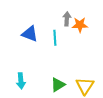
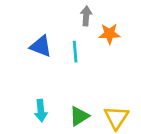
gray arrow: (67, 19) -> (86, 16), moved
cyan arrow: (21, 81) -> (41, 111), moved

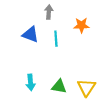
gray arrow: (86, 16) -> (49, 12), moved
green triangle: (79, 116) -> (59, 86), turned 42

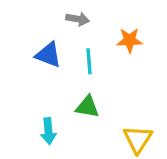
gray arrow: (49, 12) -> (78, 19), turned 96
green triangle: (59, 86) -> (87, 107), moved

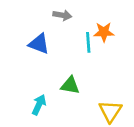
cyan line: (89, 61) -> (88, 42), moved
cyan arrow: (48, 131) -> (39, 105), turned -150

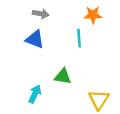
gray arrow: (62, 15) -> (41, 14), moved
orange star: (104, 32) -> (93, 15), moved

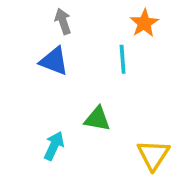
gray arrow: (41, 14) -> (63, 21), turned -119
orange star: (93, 15) -> (144, 23), turned -30

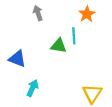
blue triangle: (54, 61) -> (17, 59), moved
green triangle: (97, 119) -> (59, 46), moved

